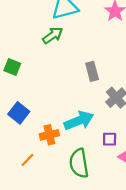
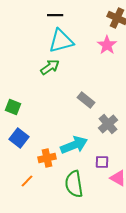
green square: (12, 67) -> (13, 107), moved
gray rectangle: (92, 71) -> (86, 100), turned -36

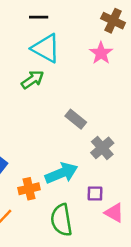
cyan triangle: (61, 41) -> (46, 48), turned 44

